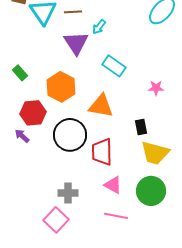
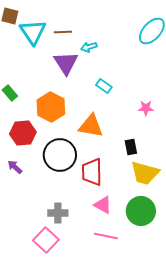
cyan arrow: (99, 27) -> (89, 47), turned 35
cyan rectangle: (114, 66) -> (104, 86), size x0.7
purple arrow: (22, 136) -> (15, 167), moved

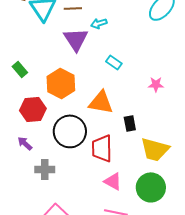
black rectangle: (131, 147) -> (130, 123), moved
gray cross: (58, 213) -> (45, 169), moved

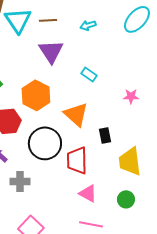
cyan arrow: (99, 23) -> (88, 25), moved
orange triangle: (101, 102) -> (76, 114), turned 32
yellow trapezoid: (155, 149) -> (130, 161), turned 68
green circle: (151, 187) -> (126, 199), size x0.6

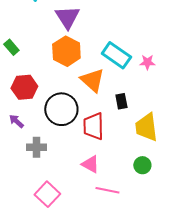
cyan rectangle: (89, 74) -> (116, 55), moved, size x1.8
orange hexagon: (36, 95) -> (66, 51), moved
pink triangle: (88, 193) -> (90, 164), moved

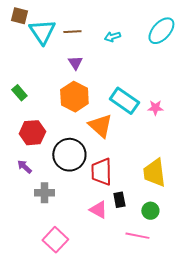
purple triangle: (67, 17) -> (75, 63), size x0.6
black rectangle: (121, 101) -> (119, 200), moved
pink line: (107, 190) -> (137, 236), moved

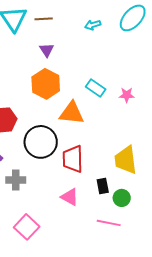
cyan arrow: (112, 37) -> (93, 25), moved
cyan rectangle: (124, 101) -> (96, 88), size x0.7
orange triangle: (100, 126) -> (72, 113), turned -36
black rectangle: (119, 200) -> (103, 186), moved

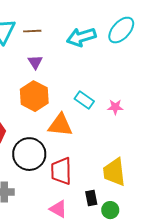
cyan arrow: (93, 25) -> (81, 37), size x1.8

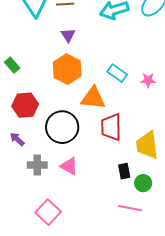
red trapezoid: (61, 171) -> (111, 127), moved
pink triangle: (58, 209) -> (69, 166), moved

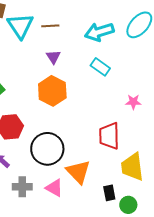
cyan rectangle: (117, 73) -> (100, 67), moved
orange triangle: (93, 98) -> (78, 172), moved, turned 40
red trapezoid: (111, 127) -> (109, 136), moved

